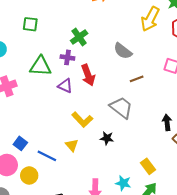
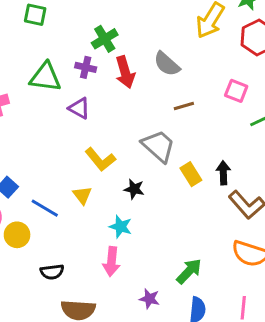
red arrow: (88, 75) -> (125, 72), moved
yellow rectangle: (148, 166) -> (191, 174), moved
cyan star: (123, 183) -> (121, 227), moved

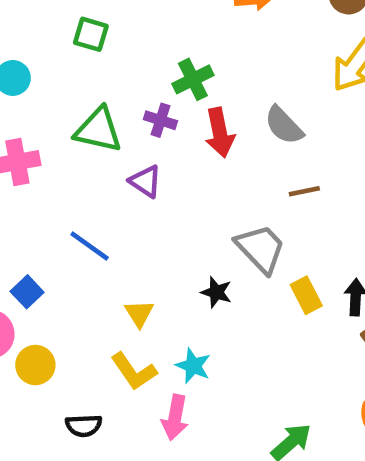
yellow L-shape: (100, 159) -> (134, 371), moved
black star: (134, 189) -> (216, 292), moved
blue line: (45, 208) -> (90, 246), moved

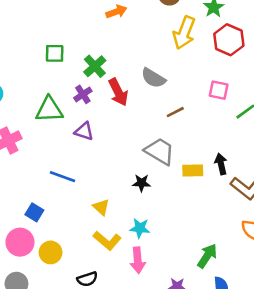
green square: (91, 34) -> (55, 53), moved
purple cross: (160, 120) -> (83, 94), turned -36
yellow rectangle: (306, 295) -> (193, 171), turned -48

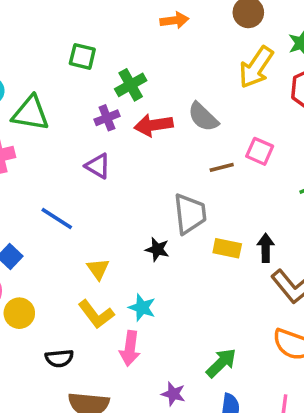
pink square: (219, 90) -> (260, 151), moved
red arrow: (118, 92) -> (154, 125), turned 96
green triangle: (49, 110) -> (31, 113), moved
gray trapezoid: (160, 151) -> (190, 214), turned 40

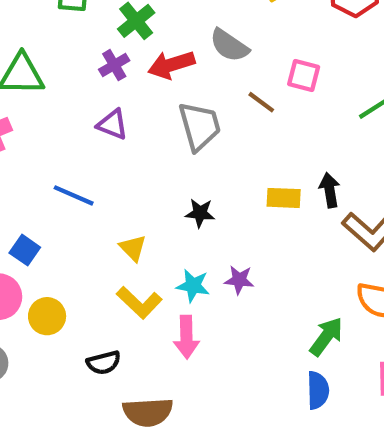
brown line: (222, 167) -> (261, 102), turned 60
gray trapezoid: (190, 214) -> (200, 126), moved
green arrow: (221, 363) -> (326, 337), moved
purple star: (173, 394) -> (239, 280), moved

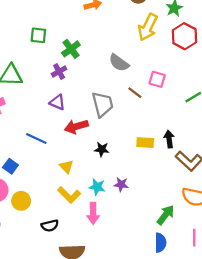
red arrow: (171, 65) -> (76, 127), moved

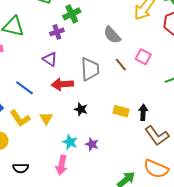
yellow L-shape: (69, 195) -> (20, 118), moved

